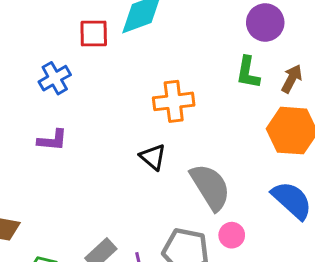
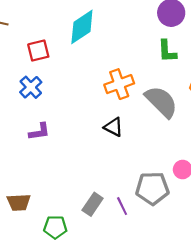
red square: (94, 33) -> (38, 51), moved
gray semicircle: (210, 187) -> (161, 102), moved

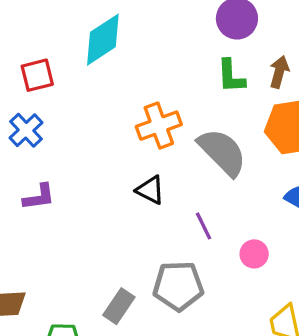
gray pentagon: (152, 188) -> (178, 286), moved
purple line: (122, 206) -> (204, 226), moved

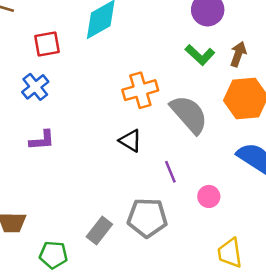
green L-shape: (231, 76) -> (200, 55), turned -48

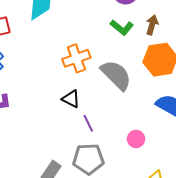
purple line: (170, 172) -> (88, 123), moved

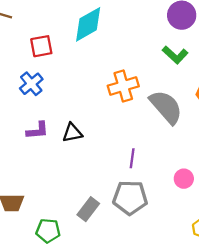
black triangle: (71, 99) -> (72, 133), moved, turned -42
purple line: (88, 123) -> (132, 158), turned 30

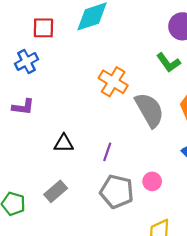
orange cross: (123, 86) -> (113, 82), turned 36
black triangle: (72, 133) -> (64, 143), moved
gray pentagon: (130, 198) -> (117, 192), moved

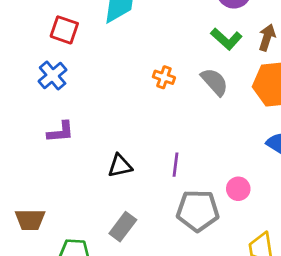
red square: (43, 28) -> (64, 30), turned 30
orange cross: (113, 82) -> (164, 77), size x0.6
gray semicircle: (149, 110) -> (214, 82), moved, size x0.7

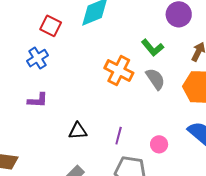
green L-shape: (226, 39) -> (152, 48), moved
orange cross: (164, 77) -> (119, 71), size x1.8
pink circle: (238, 189) -> (159, 144), moved

